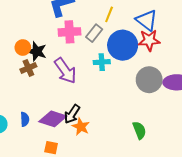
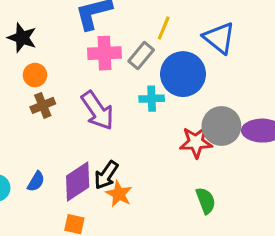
red star: (149, 40) -> (196, 142), moved
black star: (37, 51) -> (22, 38), moved
blue semicircle: (25, 119) -> (36, 181), turned 32
purple diamond: (53, 119) -> (78, 182), turned -52

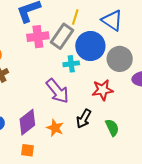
gray rectangle: (141, 55) -> (62, 36), size x1.4
purple arrow: (97, 111) -> (57, 91), moved
gray circle: (221, 126) -> (120, 59), moved
black arrow: (106, 175) -> (84, 119), moved

